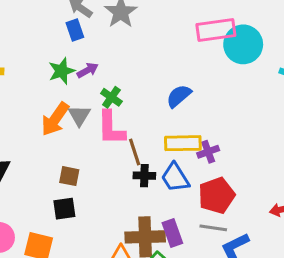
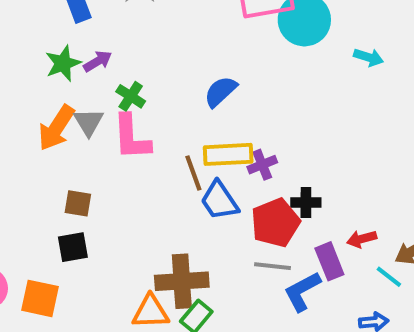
brown line: (135, 152) -> (193, 173), moved
black cross: (144, 176) -> (306, 203), moved
purple rectangle: (172, 233) -> (329, 261), moved

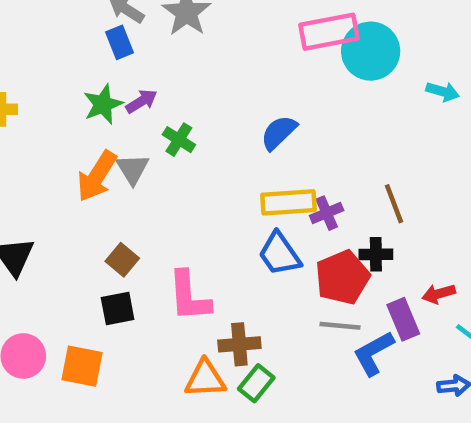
pink L-shape: (132, 137) -> (189, 296), moved
brown line: (193, 173) -> (394, 204), moved
brown square: (78, 203) -> (122, 260), turned 32
brown cross: (182, 281) -> (239, 344), size x0.7

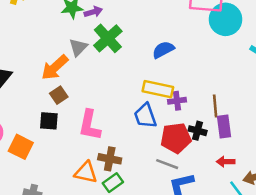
green cross: (179, 140) -> (108, 38), size x1.6
orange arrow: (97, 176) -> (55, 67), moved
purple rectangle: (403, 319) -> (224, 126), moved

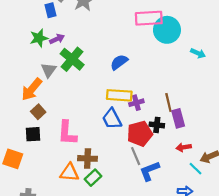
gray line: (167, 164) -> (136, 156), turned 54

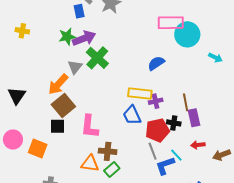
purple arrow: (57, 39) -> (84, 38), size x1.6
blue semicircle: (119, 62) -> (156, 63), moved
brown square: (38, 112) -> (63, 105), size x1.6
cyan line: (195, 169) -> (176, 155), moved

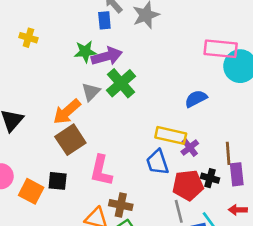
purple cross: (156, 101) -> (190, 148), turned -32
black square: (58, 126) -> (58, 181), moved

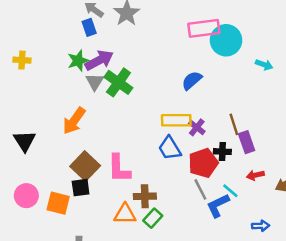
gray triangle: (91, 92) -> (95, 82), moved
brown square: (70, 140) -> (85, 166), moved

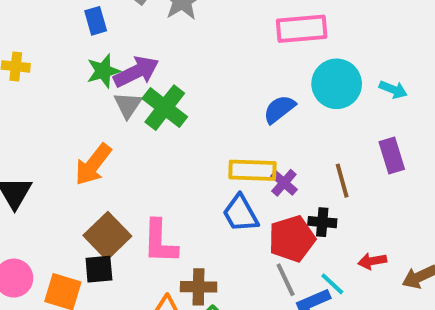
blue rectangle: (89, 27) -> (96, 21), moved
cyan circle: (226, 40) -> (337, 84), moved
purple rectangle: (247, 142) -> (392, 156), moved

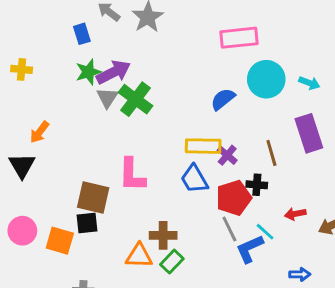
purple rectangle: (392, 156) -> (309, 133), size x1.4
orange arrow: (93, 165) -> (40, 132), moved, size x0.7
brown square: (107, 236) -> (93, 197), turned -32
pink L-shape: (160, 242) -> (132, 175), moved

